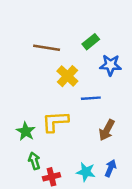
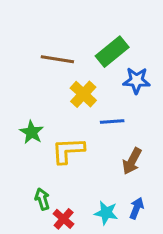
green rectangle: (91, 42) -> (112, 52), size x1.5
green star: (26, 131) -> (32, 132), moved
red cross: (51, 177) -> (64, 219), turned -35

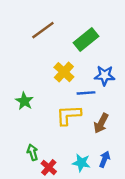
brown line: (57, 59) -> (43, 30), moved, turned -45
blue star: (137, 80) -> (105, 76), moved
yellow L-shape: (68, 150) -> (69, 115), moved

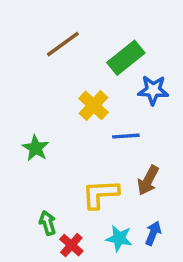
blue star: (105, 76) -> (153, 90), moved
yellow L-shape: (69, 115) -> (100, 194), moved

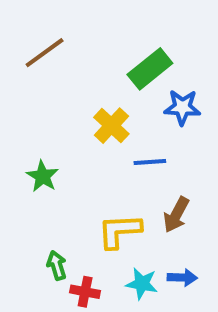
brown line: (63, 44) -> (45, 53), moved
blue arrow: (153, 233) -> (182, 278), turned 70
red cross: (71, 245) -> (85, 292), turned -30

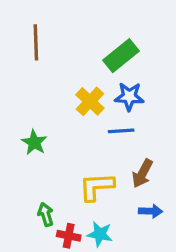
brown line: (45, 53) -> (36, 42), turned -56
blue star: (182, 107) -> (129, 96), moved
blue arrow: (182, 278) -> (151, 211), moved
cyan star: (142, 284) -> (100, 234), moved

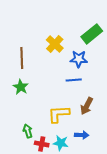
brown line: (36, 42) -> (22, 58), moved
green rectangle: (121, 56) -> (92, 34), moved
yellow cross: (90, 101) -> (55, 44), moved
blue arrow: (151, 211) -> (82, 135), moved

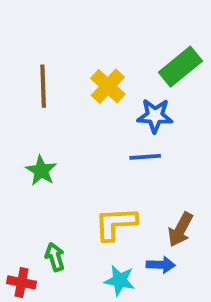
brown line: (22, 58) -> (43, 86), moved
brown arrow: (87, 106) -> (180, 229), moved
red cross: (42, 144) -> (22, 282), moved

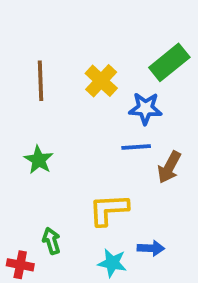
brown arrow: (180, 229) -> (169, 167), moved

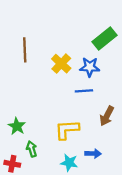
yellow cross: (101, 81) -> (61, 64), moved
green star: (39, 160) -> (17, 126), moved
brown arrow: (169, 167) -> (107, 116), moved

